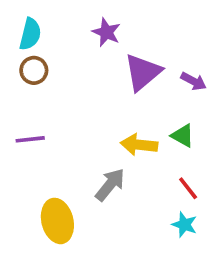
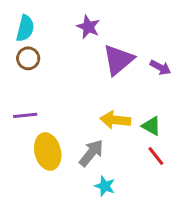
green triangle: (183, 136) -> (151, 126), moved
yellow ellipse: (57, 221) -> (48, 152), moved
cyan star: (184, 225) -> (105, 186), moved

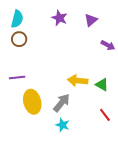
purple triangle: (118, 60) -> (91, 20), moved, size x0.6
red line: (156, 156) -> (105, 115), moved
cyan star: (105, 186) -> (63, 125), moved

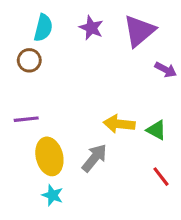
cyan semicircle: (17, 19) -> (43, 28), moved
purple triangle: (91, 20) -> (139, 31), size x1.6
cyan star: (63, 125) -> (53, 195), moved

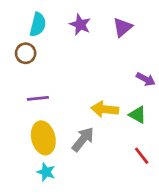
purple triangle: (139, 31) -> (123, 27), size x0.7
purple arrow: (166, 70) -> (146, 79), moved
purple line: (26, 119) -> (38, 98), moved

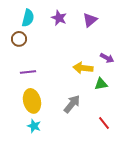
yellow arrow: (105, 109) -> (83, 68), moved
green triangle: (138, 115) -> (101, 84), turned -40
gray arrow: (83, 139) -> (72, 104), moved
red line: (142, 156) -> (104, 123), moved

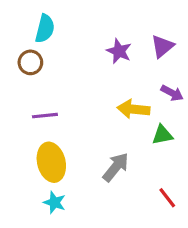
purple star: (59, 18) -> (119, 51), moved
purple triangle: (90, 20) -> (162, 46), moved

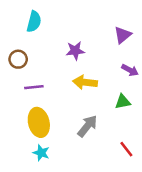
purple star: (119, 51) -> (75, 51), moved, turned -30
brown circle: (30, 62) -> (18, 59), moved
yellow arrow: (133, 109) -> (85, 82), moved

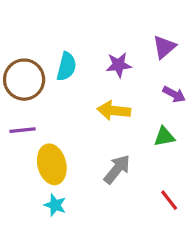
cyan semicircle: (34, 22) -> (66, 67), moved
purple star: (75, 51) -> (119, 65), moved
brown circle: (18, 59) -> (24, 80), size x1.6
purple line: (34, 87) -> (22, 130), moved

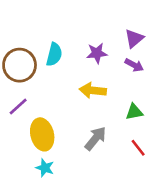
purple arrow: (174, 94) -> (134, 65), moved
purple line: (22, 130) -> (18, 106), turned -36
red line: (169, 200) -> (138, 148), moved

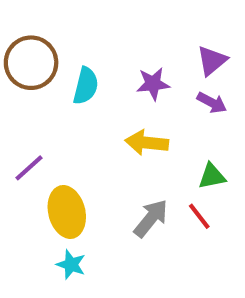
brown circle: (20, 65) -> (31, 63), moved
red line: (138, 148) -> (199, 216), moved

